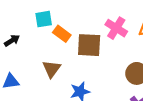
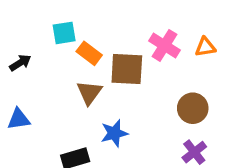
brown triangle: (52, 69) -> (89, 93), moved

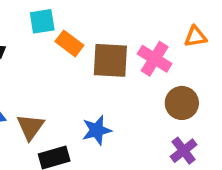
pink cross: (164, 45) -> (155, 59), moved
brown triangle: (89, 93) -> (30, 127), moved

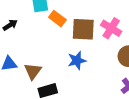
blue star: (97, 130) -> (77, 61), moved

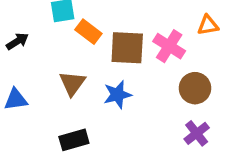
brown triangle: (33, 71) -> (72, 83), moved

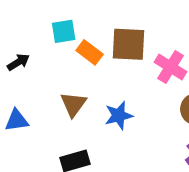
brown square: (127, 48) -> (128, 44), moved

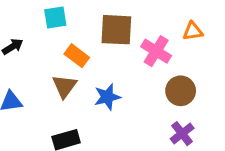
orange rectangle: (90, 52) -> (77, 56), moved

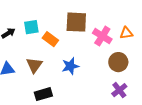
cyan square: (55, 18) -> (31, 27), moved
orange triangle: (193, 31) -> (126, 33), moved
brown triangle: (65, 86) -> (34, 65), moved

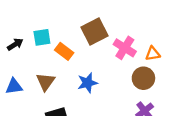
brown square: (76, 22) -> (94, 32), turned -30
orange triangle: (126, 33) -> (153, 54), moved

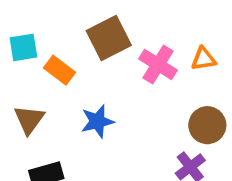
orange triangle: (153, 54) -> (204, 59), moved
brown circle: (143, 78) -> (207, 125), moved

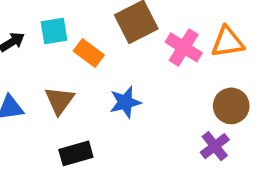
orange triangle: (204, 59) -> (228, 42), size x1.4

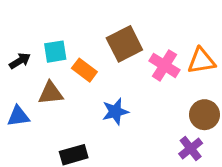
brown triangle: (60, 100) -> (51, 93), moved, turned 48

